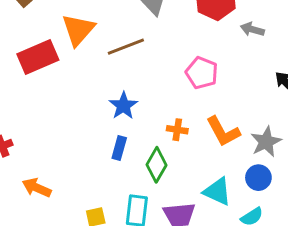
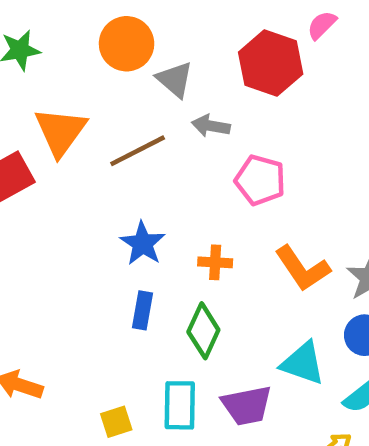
gray arrow: (252, 29) -> (211, 126), moved
orange cross: (177, 130) -> (215, 262), moved

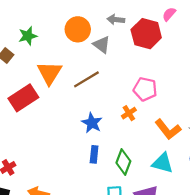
gray arrow: (211, 126) -> (116, 20), moved
orange cross: (215, 262) -> (129, 113), moved, turned -32
cyan triangle: (303, 363) -> (163, 163), moved

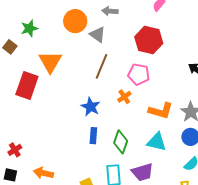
red hexagon: (146, 34) -> (149, 40), moved
brown line: (86, 79) -> (101, 66), moved, turned -35
red rectangle: (23, 98) -> (27, 85), turned -36
orange L-shape: (168, 129) -> (161, 111), turned -35

